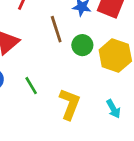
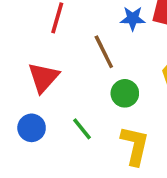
green circle: (82, 45) -> (125, 93), moved

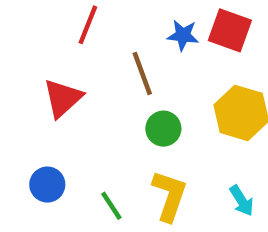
blue circle: (32, 128) -> (47, 185), moved
green line: (82, 129) -> (111, 206), moved

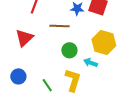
brown line: (142, 74) -> (59, 26), turned -66
cyan arrow: (242, 201) -> (91, 63), moved, turned 144

